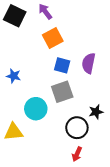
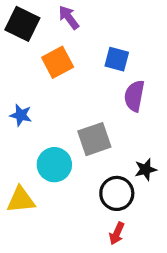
orange square: (53, 38) -> (58, 62), moved
blue square: (62, 65) -> (117, 59), moved

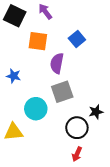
blue square: (117, 59) -> (77, 39), turned 35
orange square: (58, 62) -> (38, 41), turned 36
purple semicircle: (134, 96) -> (57, 63), moved

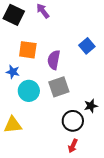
blue square: (77, 39) -> (87, 46), moved
orange square: (38, 41) -> (28, 50), moved
cyan circle: (36, 109) -> (29, 91), moved

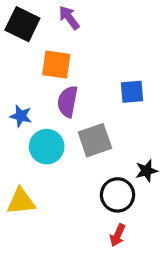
blue square: (87, 46) -> (132, 92), moved, turned 35
orange square: (28, 50) -> (56, 64), moved
purple semicircle: (54, 60) -> (68, 101), moved

